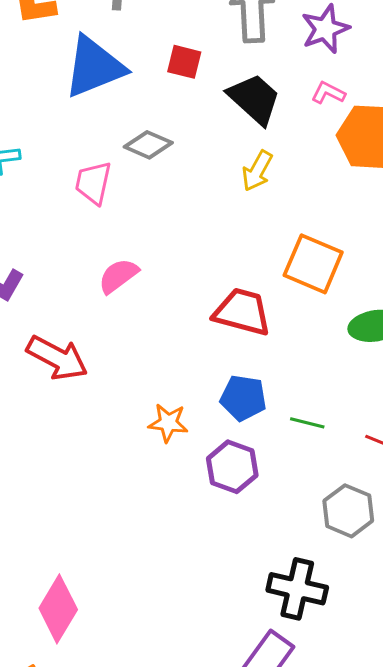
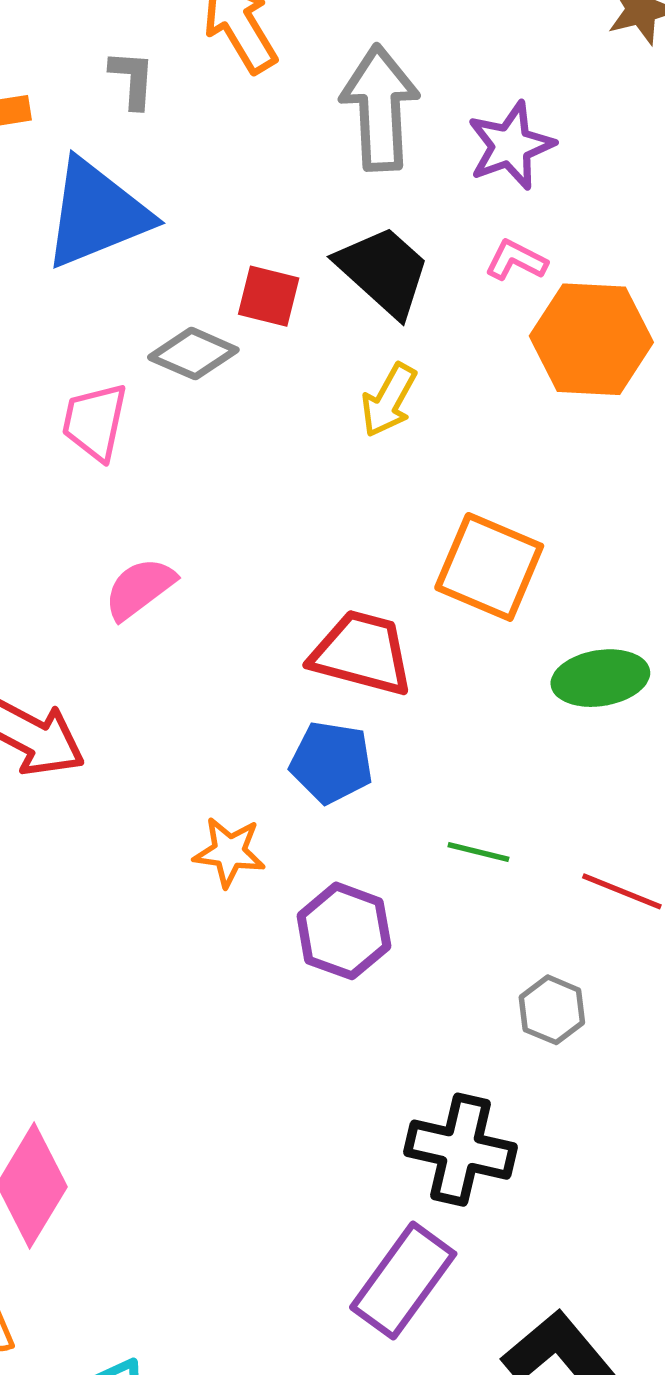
red square: (184, 62) -> (269, 296), moved
blue pentagon: (243, 398) -> (331, 762), moved
gray hexagon: (348, 511) -> (552, 1010), size x0.7

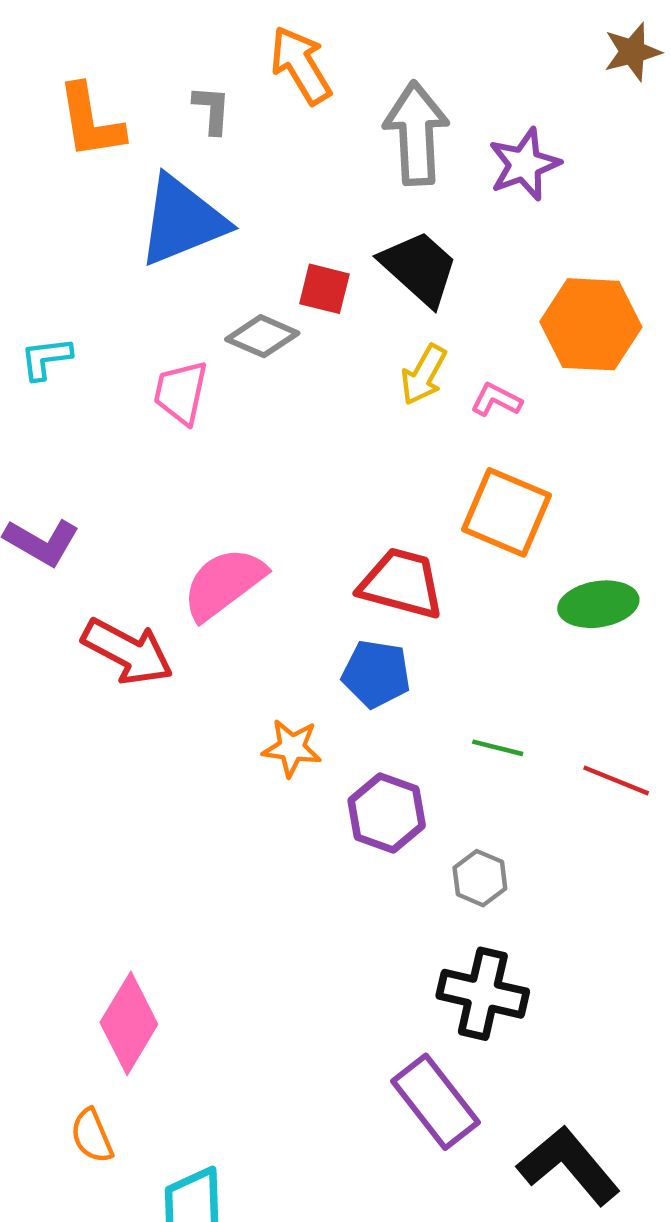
pink L-shape: (516, 260) -> (496, 400), moved
pink semicircle: (140, 588) -> (224, 583), moved, size x1.4
gray hexagon: (552, 1010) -> (480, 878), moved
purple rectangle: (403, 1281) -> (435, 1102), turned -74

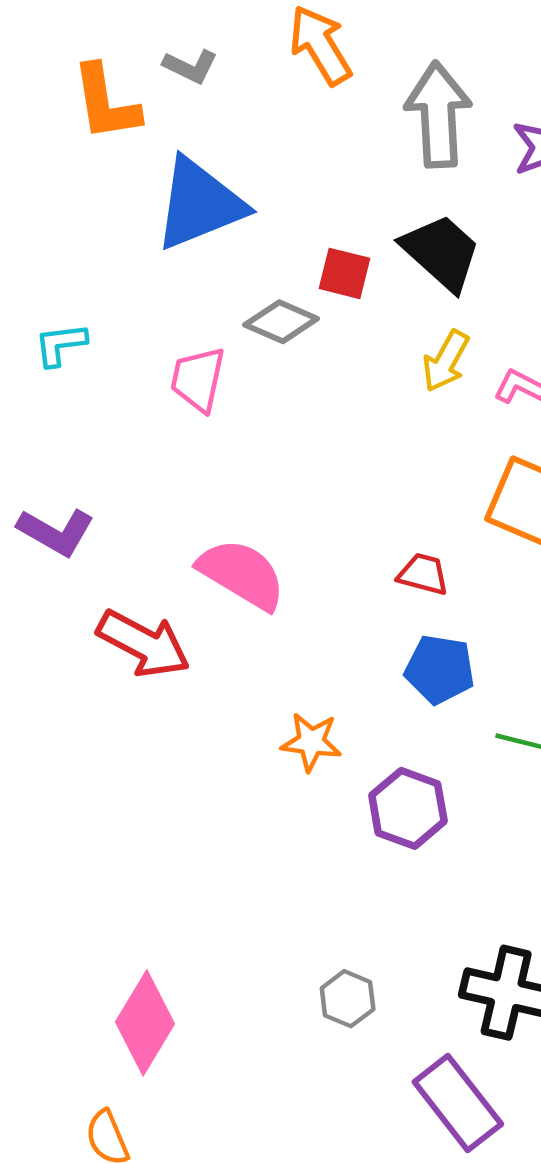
gray L-shape: (212, 110) -> (190, 66), moved, turned 112
pink semicircle: (224, 583) -> (242, 574), turned 68
red trapezoid: (401, 583) -> (423, 574), size x0.6
blue pentagon: (376, 674) -> (440, 669), moved
gray hexagon: (480, 878) -> (348, 999), moved

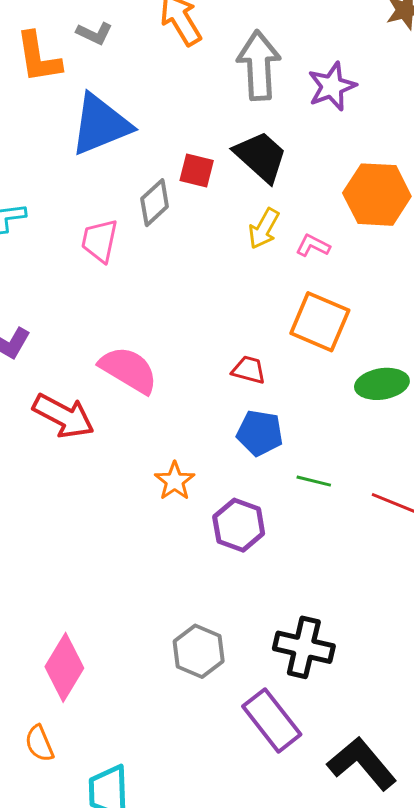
gray diamond: (281, 322) -> (155, 203), turned -66
orange star: (311, 742) -> (175, 481), turned 30
gray hexagon: (348, 999) -> (199, 651), size x1.4

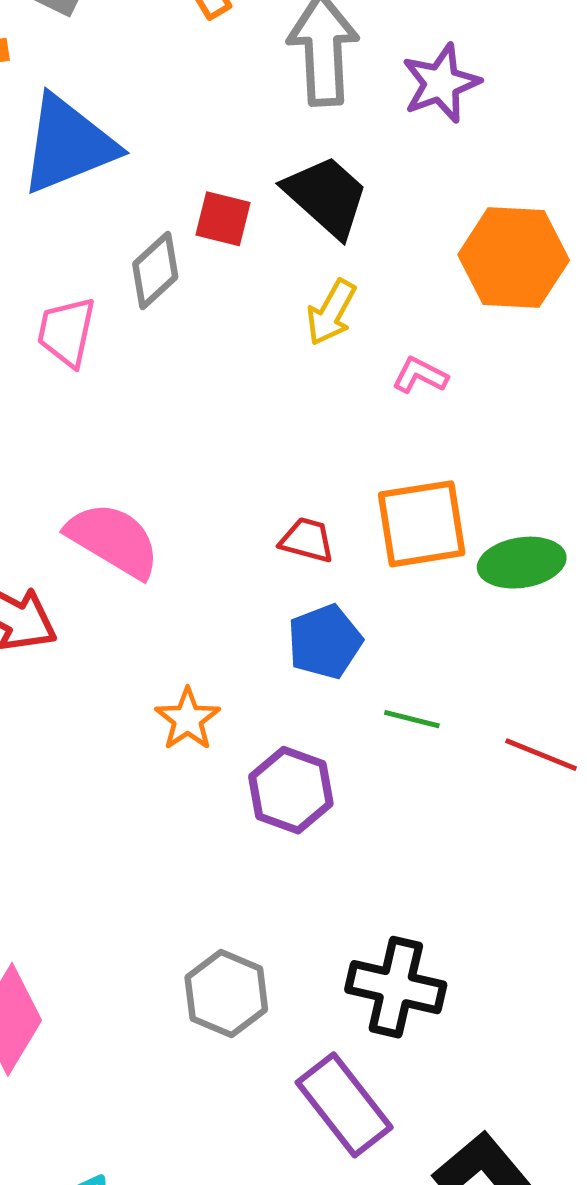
pink L-shape: (313, 246) -> (420, 375), moved
orange square: (320, 322) -> (422, 524), moved, turned -32
blue pentagon: (260, 433) -> (325, 642), turned -30

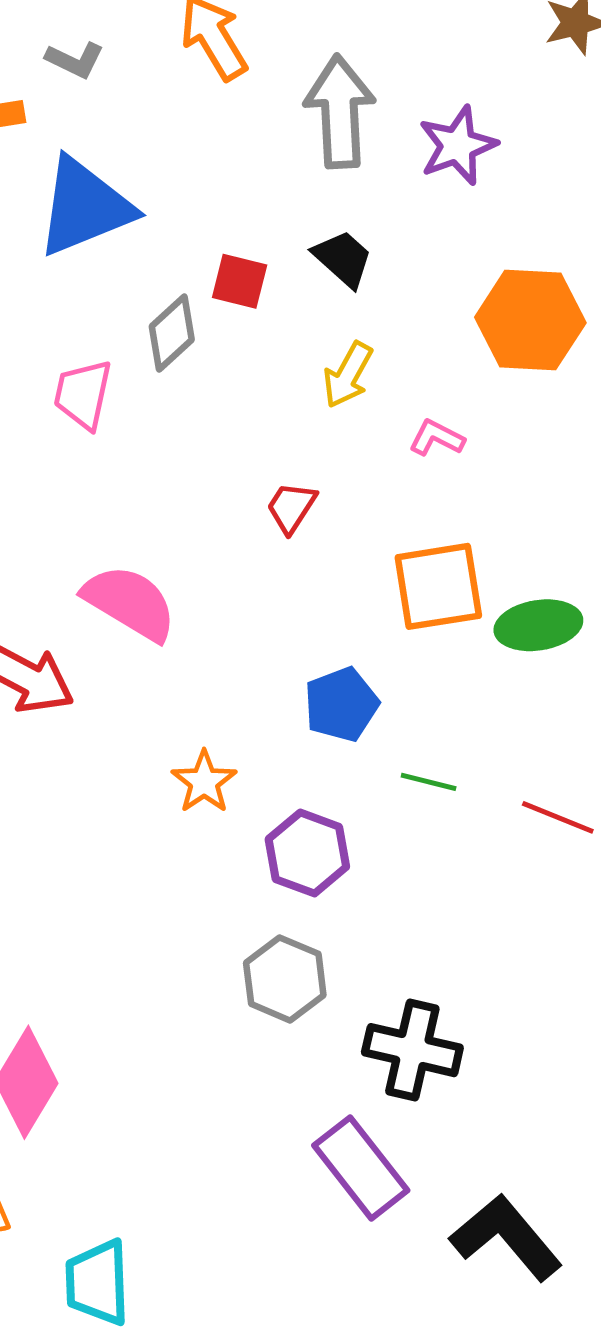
black trapezoid: (326, 196) -> (343, 259), size x0.7
red trapezoid: (307, 540) -> (291, 507), moved, turned -72
gray hexagon: (226, 994) -> (285, 979), moved

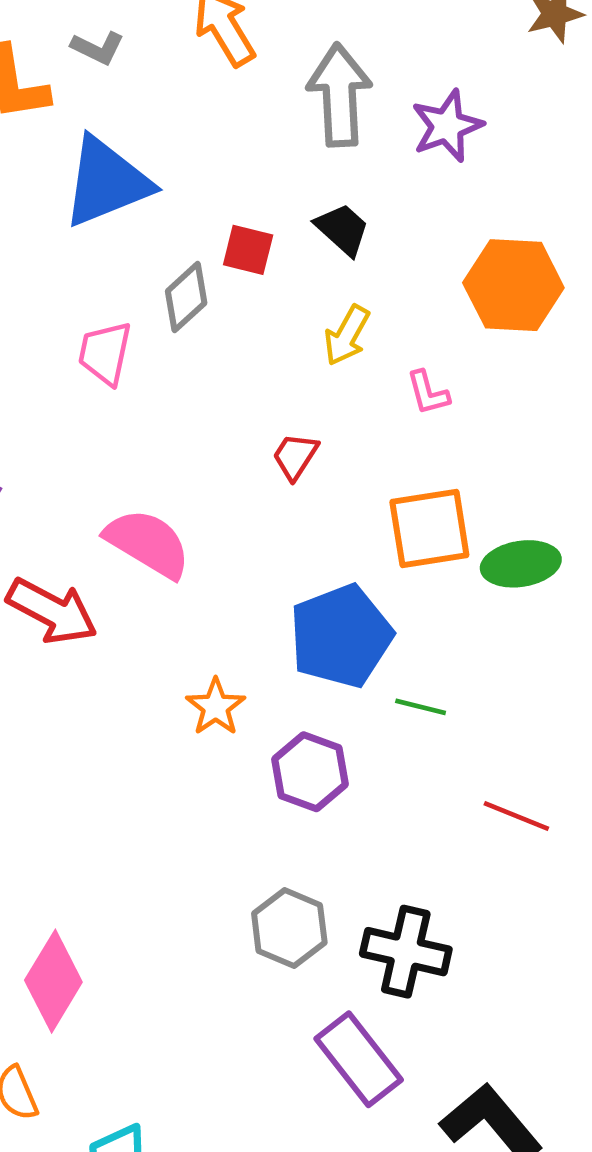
pink L-shape: (437, 438) -> (428, 393), turned -132
blue pentagon: (341, 704) -> (341, 636), size x1.5
red line: (558, 817) -> (516, 816), moved
gray hexagon: (285, 979) -> (289, 928), moved

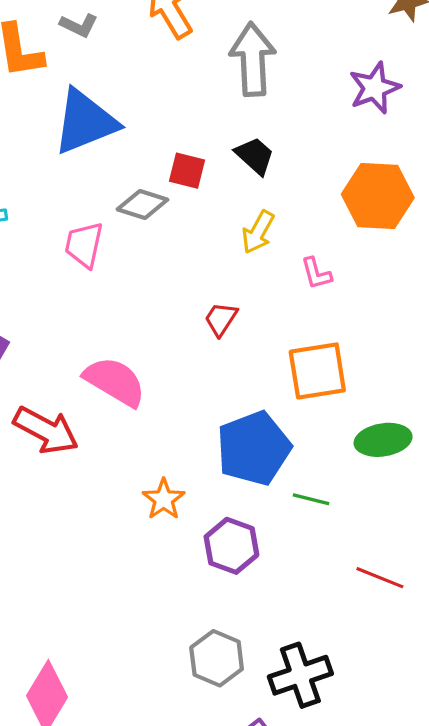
purple star: (447, 126) -> (375, 88), moved
gray diamond: (186, 297) -> (142, 205), turned 60
green ellipse: (521, 564) -> (383, 440), moved
black cross: (406, 952) -> (300, 675), turned -32

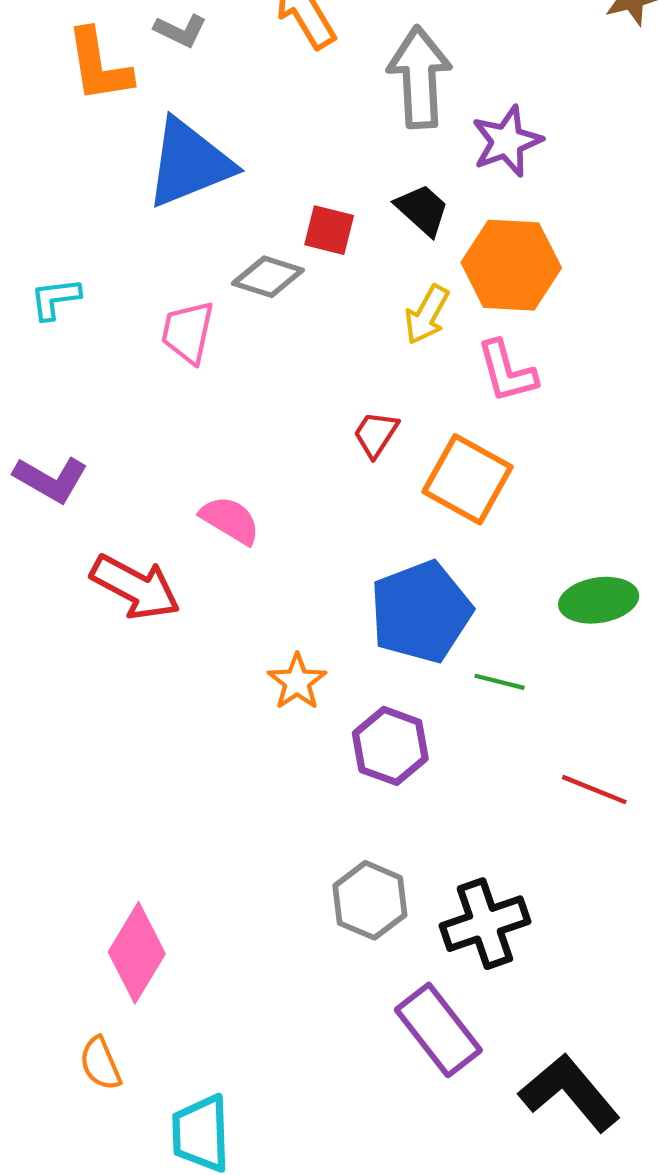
purple star: (375, 88) -> (507, 141), moved
orange hexagon: (378, 196) -> (511, 265), moved
pink L-shape: (316, 273) -> (507, 371), size x1.4
orange square: (317, 371) -> (467, 479), moved, turned 38
pink semicircle: (115, 382) -> (230, 520), size x0.7

